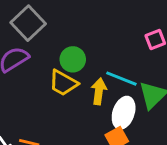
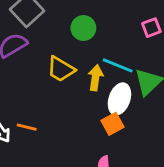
green circle: (73, 59) -> (83, 28), moved

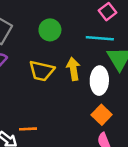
cyan line: (118, 65) -> (100, 38), moved
orange square: (112, 124) -> (102, 115), moved

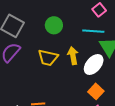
white ellipse: (99, 81) -> (94, 64), turned 40

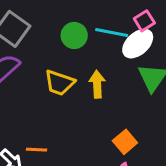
cyan line: (93, 31) -> (112, 33), moved
white ellipse: (94, 64) -> (138, 44), moved

